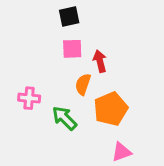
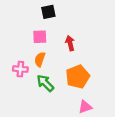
pink square: (72, 49) -> (40, 37), moved
orange semicircle: (83, 84) -> (40, 59), moved

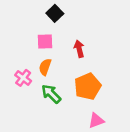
black square: (48, 12) -> (55, 13), turned -32
pink cross: (20, 69) -> (23, 78), turned 32

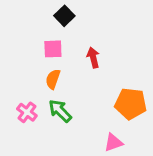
pink cross: (23, 78) -> (27, 112), moved
orange pentagon: (88, 86) -> (131, 104), moved, turned 30

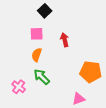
pink cross: (27, 112) -> (19, 87), moved

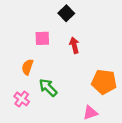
black square: (45, 11) -> (66, 13), moved
orange semicircle: (37, 55) -> (27, 67), moved

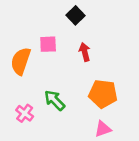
orange semicircle: (27, 67) -> (21, 61), moved, size x1.5
orange pentagon: (104, 82) -> (103, 94), moved

